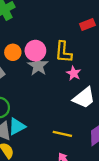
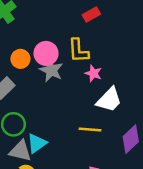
red rectangle: (87, 24) -> (91, 14), moved
yellow line: (62, 134) -> (90, 129), moved

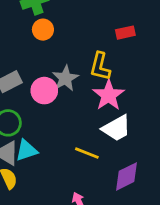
pink circle: (46, 53) -> (44, 91), moved
orange circle: (20, 59) -> (43, 30), moved
pink star: (93, 73) -> (109, 95), size x1.6

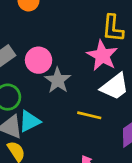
yellow L-shape: (100, 66) -> (113, 28), moved
gray star: (65, 78) -> (58, 80), moved

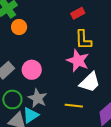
gray star: (58, 80) -> (37, 98), moved

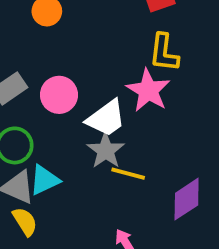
white trapezoid: (90, 82) -> (106, 118), moved
gray star: (37, 98) -> (106, 151), moved

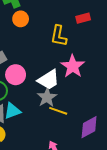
yellow L-shape: (164, 53) -> (59, 36), moved
pink circle: (59, 95) -> (16, 75), moved

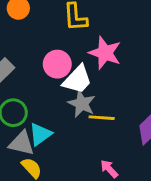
pink circle: (16, 75) -> (57, 64), moved

